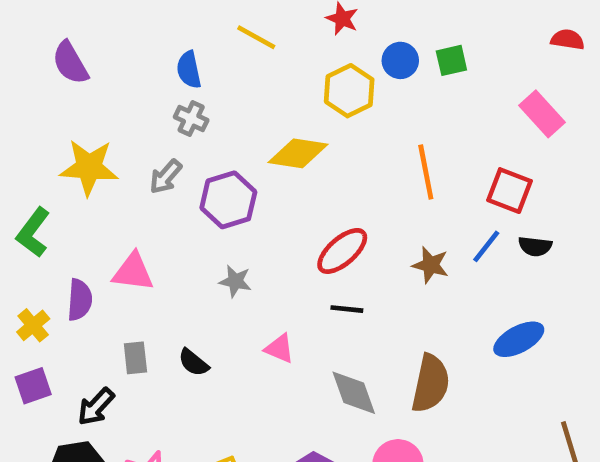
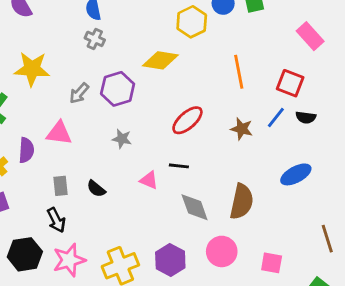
gray arrow: (166, 177) -> (79, 93), moved
black line: (347, 309) -> (179, 166), moved
black arrow: (96, 407) -> (56, 220), moved, turned -70

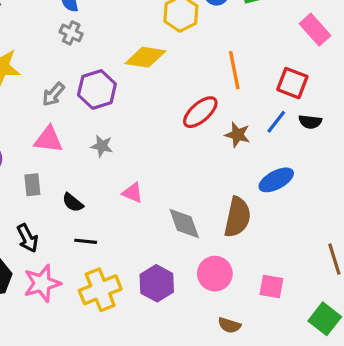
red ellipse: (187, 120) -> (200, 112), moved
pink triangle: (59, 133) -> (48, 140), moved
black line: (179, 166) -> (86, 241), moved
blue ellipse: (296, 174) -> (276, 180), moved
gray rectangle: (61, 186) -> (32, 185), moved

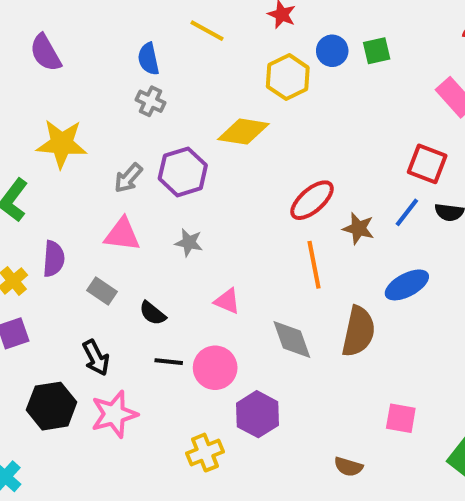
orange line: (234, 70) -> (314, 265), moved
gray rectangle: (32, 185) -> (102, 291), turned -50
pink circle: (215, 274) -> (215, 368), moved
yellow cross: (100, 290) -> (205, 453), moved, size x0.7

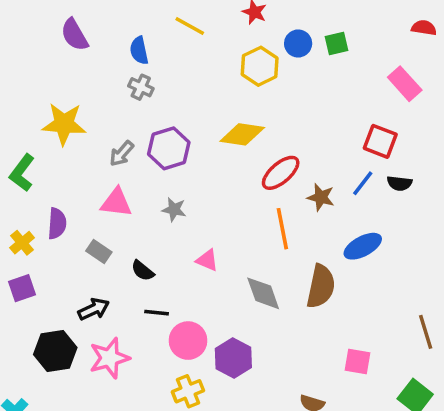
purple semicircle: (46, 53) -> (74, 35), moved
yellow diamond: (243, 132) -> (242, 134), moved
black arrow: (96, 358) -> (94, 309), turned -88
pink circle: (215, 368) -> (188, 341), moved

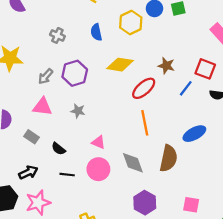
blue semicircle: (139, 50) -> (96, 32), moved
blue line: (363, 183) -> (186, 88), moved
brown star: (321, 197) -> (166, 66), moved
pink circle: (188, 341) -> (98, 169), moved
purple hexagon: (233, 358) -> (145, 203), moved

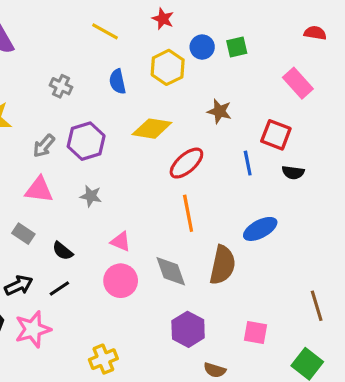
brown star: (166, 66) -> (219, 111), moved
blue line: (186, 88) -> (248, 163), turned -49
black line: (67, 175) -> (59, 289), moved, turned -40

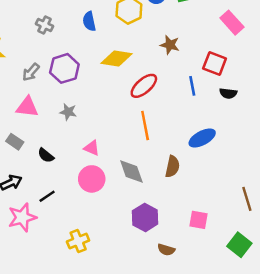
brown semicircle: (223, 265) -> (172, 167), size x0.7
black line: (59, 289) -> (47, 196), moved

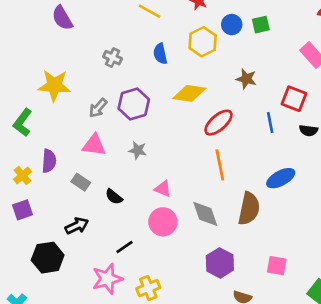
brown semicircle: (172, 167) -> (249, 209), size x1.4
black line: (47, 196) -> (124, 247), moved
pink star: (22, 217) -> (107, 279), moved

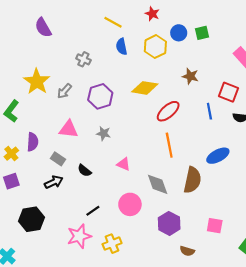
blue semicircle: (160, 54) -> (122, 47), moved
yellow star: (54, 85) -> (37, 82), turned 30
gray arrow: (98, 108) -> (64, 91), moved
pink circle: (163, 222) -> (130, 204), moved
black arrow: (77, 226) -> (54, 182), moved

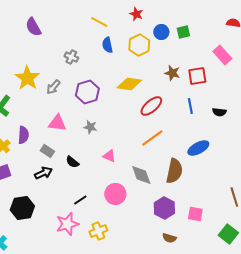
red square: (228, 92) -> (197, 76), moved, turned -30
orange line: (169, 145) -> (152, 138), turned 65
purple hexagon: (169, 223) -> (164, 208), moved

